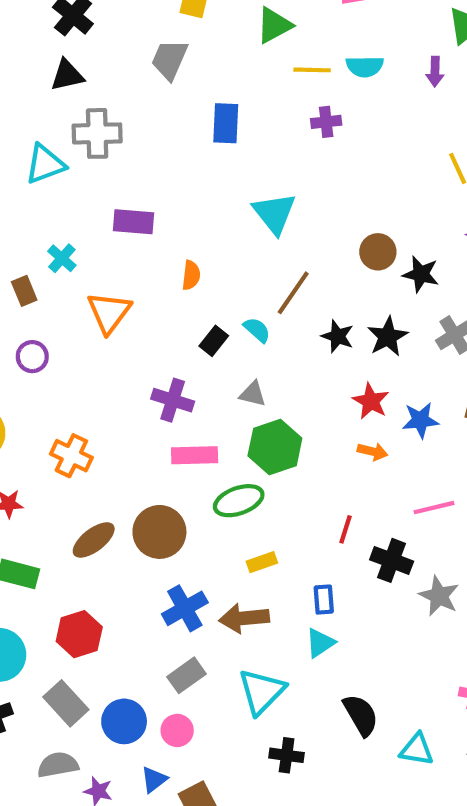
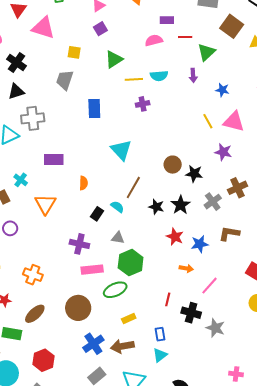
orange arrow: (372, 451) -> (186, 268), moved
pink line: (434, 508) -> (209, 286), turned -30
brown ellipse: (94, 540) -> (35, 314), moved

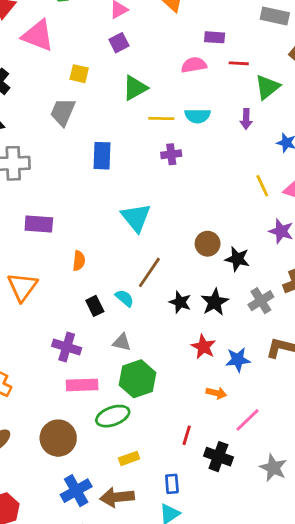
black rectangle: (97, 214) -> (95, 306), turned -64
gray star: (215, 328) -> (273, 468), moved

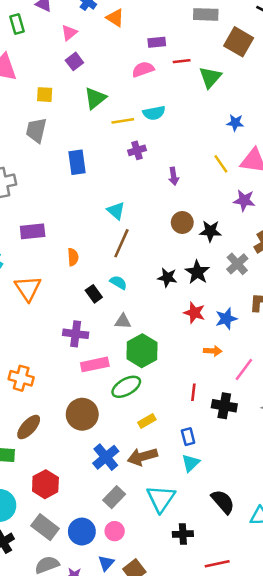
purple arrow: (246, 119) -> (174, 176), moved
cyan triangle: (136, 217) -> (116, 211), size x0.7
brown line: (149, 272) -> (121, 243), moved

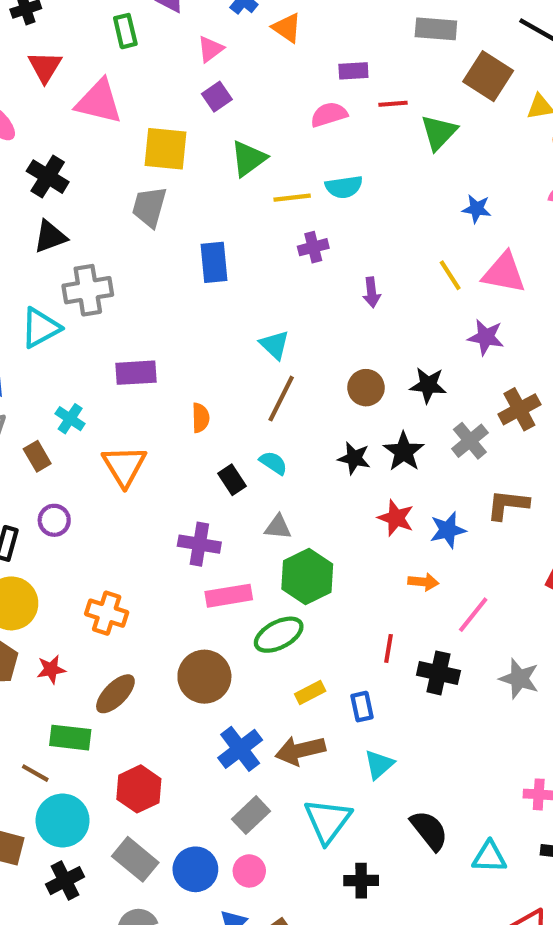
yellow square: (45, 95) -> (166, 149), size x1.6
brown circle: (182, 222) -> (366, 388), moved
blue rectangle: (188, 437) -> (362, 707), moved

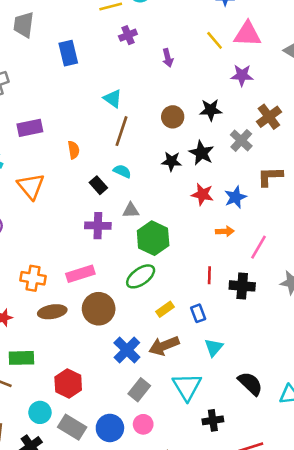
purple cross: (199, 544) -> (98, 226), moved
pink rectangle: (229, 596) -> (80, 274), moved
brown ellipse: (115, 694) -> (52, 312), moved, turned 44
cyan circle: (63, 821) -> (40, 412), moved, size x0.7

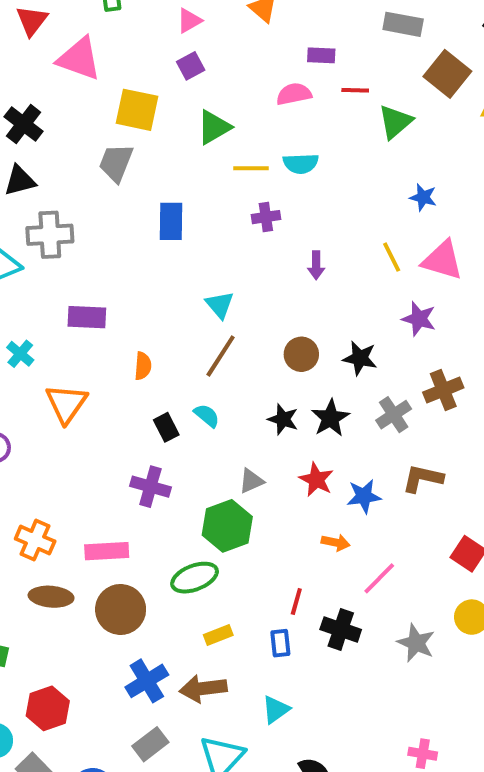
gray triangle: (131, 210) -> (251, 481), moved, turned -36
blue rectangle: (198, 313) -> (280, 643), moved

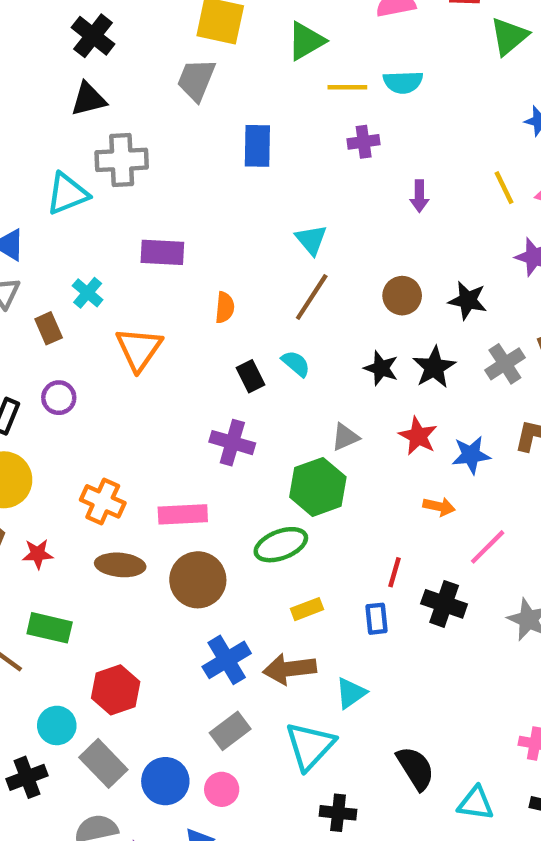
cyan triangle: (276, 710) -> (351, 693), moved

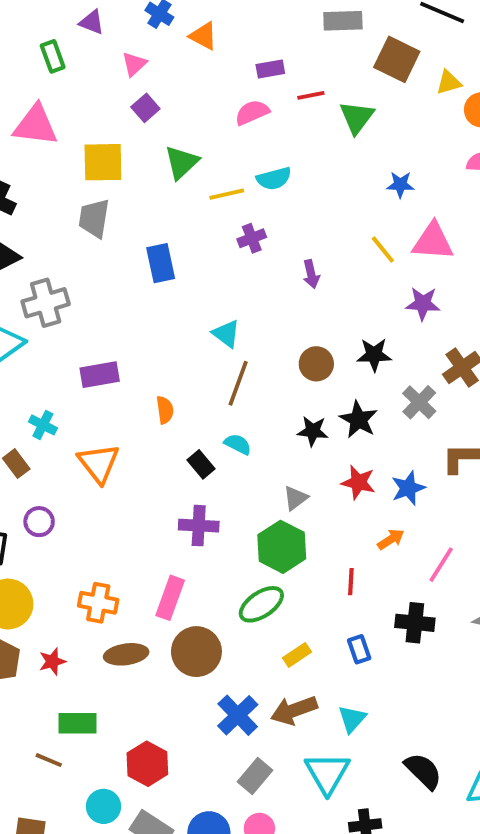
orange arrow: (439, 507) -> (391, 539), turned -32
pink rectangle: (183, 514) -> (170, 598), turned -54
red line: (395, 572) -> (351, 582), moved

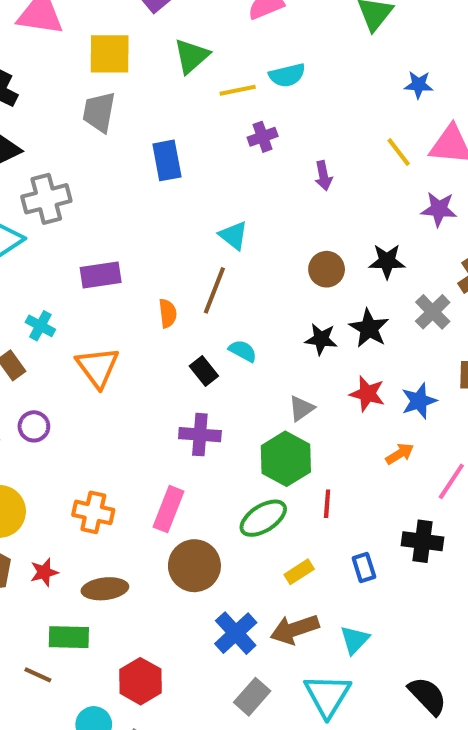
brown line: (238, 383) -> (214, 290), moved
red line: (351, 582) -> (327, 504), moved
brown ellipse: (126, 654) -> (105, 589), moved

